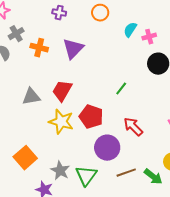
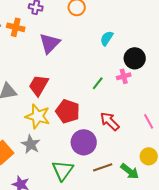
cyan semicircle: (130, 30) -> (107, 38), moved
pink cross: (149, 37) -> (124, 76), moved
orange cross: (39, 48) -> (16, 27), moved
gray star: (60, 171) -> (31, 144), moved

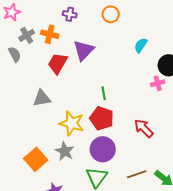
green line: (98, 83) -> (104, 93), moved, turned -48
red trapezoid: (39, 85) -> (58, 63), moved
purple circle: (84, 142) -> (103, 149), moved

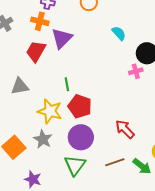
orange cross: (50, 34) -> (40, 21), moved
cyan semicircle: (141, 45) -> (119, 33), turned 105
green line: (104, 93) -> (67, 84), moved
red arrow: (144, 128) -> (125, 129), moved

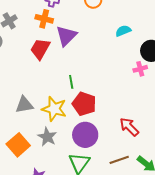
cyan semicircle: (119, 33) -> (123, 31), turned -70
gray triangle: (20, 86) -> (24, 105), moved

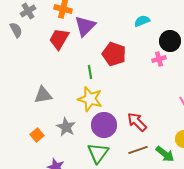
red pentagon: (84, 104) -> (114, 54), moved
yellow star: (54, 109) -> (90, 99), moved
red arrow: (129, 127) -> (137, 122), moved
orange square: (18, 145) -> (37, 135), size x0.6

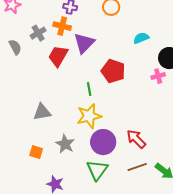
gray cross: (28, 11) -> (38, 33), moved
yellow star: (90, 99) -> (89, 116), turned -30
orange square: (37, 135) -> (36, 152), turned -32

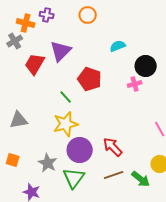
orange cross: (62, 26) -> (26, 23), moved
green line: (89, 89) -> (66, 97), turned -32
gray star: (65, 144) -> (48, 163), moved

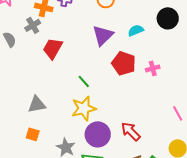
purple triangle: (61, 51) -> (103, 35), moved
black circle: (146, 66) -> (168, 18), moved
red pentagon: (90, 79) -> (124, 63), moved
orange square: (13, 160) -> (33, 134), moved

